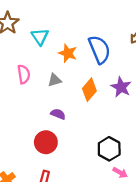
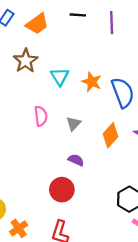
orange star: (68, 53) -> (92, 82), moved
gray triangle: (55, 80) -> (74, 124), turned -32

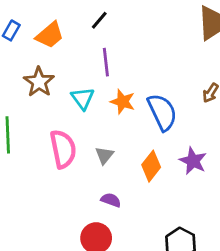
black line: (78, 15) -> (99, 20), turned -49
purple line: (112, 23) -> (106, 62), moved
pink semicircle: (41, 116) -> (63, 149), size x1.5

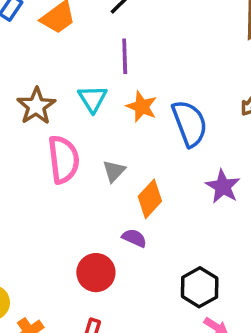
brown star: (39, 82) -> (36, 106), moved
orange diamond: (151, 166) -> (150, 199), moved
purple semicircle: (111, 200) -> (134, 238), moved

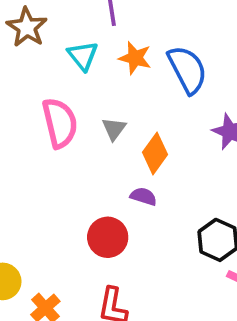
brown star: (36, 106) -> (27, 27), moved

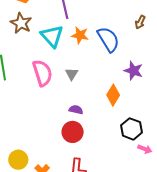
cyan triangle: (83, 56) -> (52, 36), size x1.4
orange diamond: (155, 153) -> (113, 95), moved
purple semicircle: (143, 196) -> (76, 110), moved

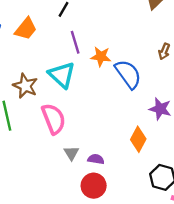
brown star: (21, 23) -> (25, 86), moved
orange star: (80, 35) -> (101, 57), moved
gray triangle: (72, 74) -> (71, 153), moved

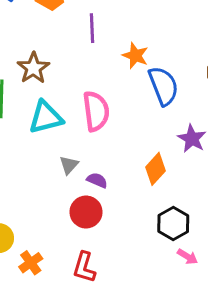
purple line: (75, 42) -> (92, 28), moved
cyan triangle: (62, 75) -> (46, 117), moved, turned 48
pink semicircle: (54, 119) -> (96, 111), moved

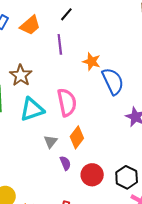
orange diamond: (155, 169) -> (77, 137), moved
purple semicircle: (97, 180) -> (65, 163), moved, turned 48
red circle: (86, 212) -> (92, 175), moved

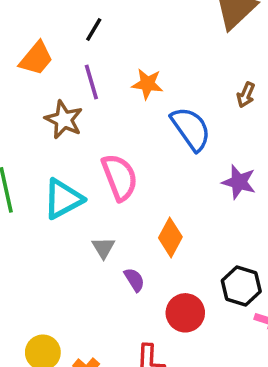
orange star: (92, 61) -> (147, 84), moved
brown star: (21, 75) -> (64, 120), moved
orange diamond: (77, 137) -> (170, 237), moved
red circle: (92, 175) -> (185, 313), moved

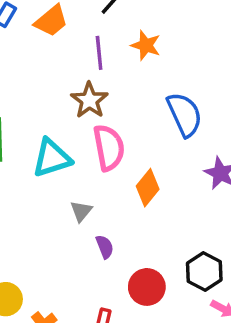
orange star: (147, 84) -> (146, 45), moved
brown star: (64, 120) -> (89, 100), moved
orange diamond: (170, 237) -> (148, 188), moved

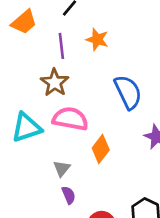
pink semicircle: (109, 148) -> (70, 119), turned -68
gray triangle: (81, 211) -> (62, 168), moved

